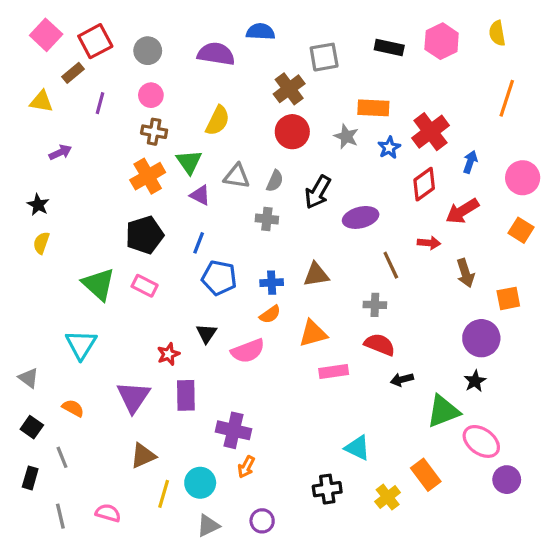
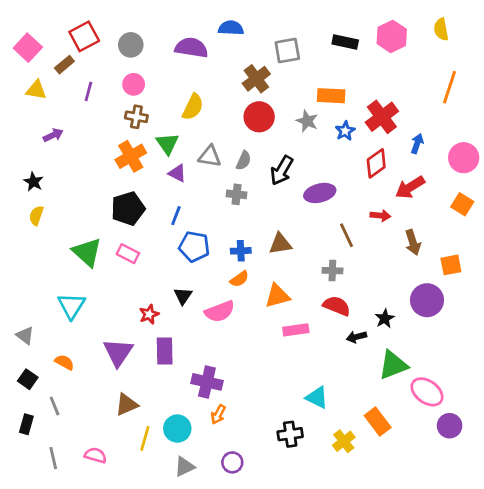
pink square: (46, 35) -> (28, 48), moved
black star: (475, 381) -> (385, 319), moved

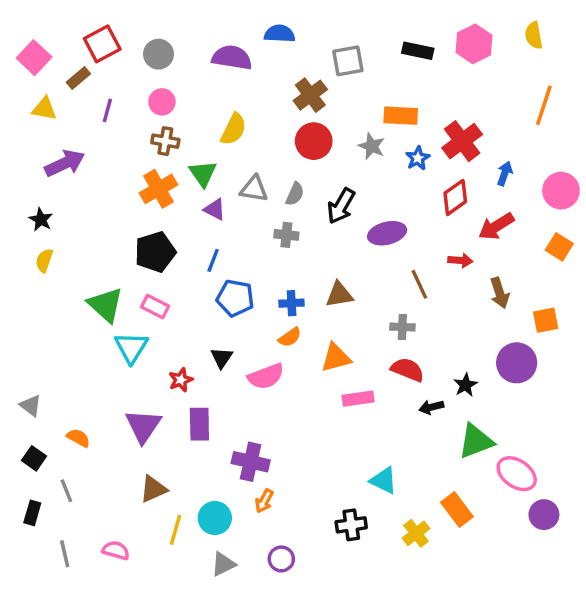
purple arrow: (53, 135) -> (65, 163), size x1.6
cyan triangle: (72, 306) -> (131, 347), moved

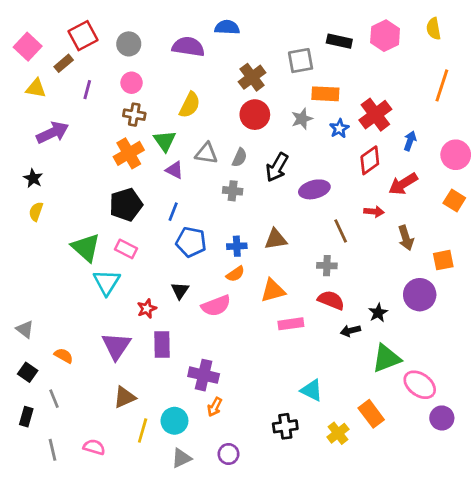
gray square: (348, 61) -> (301, 61), moved
gray star: (372, 146) -> (302, 119), turned 30

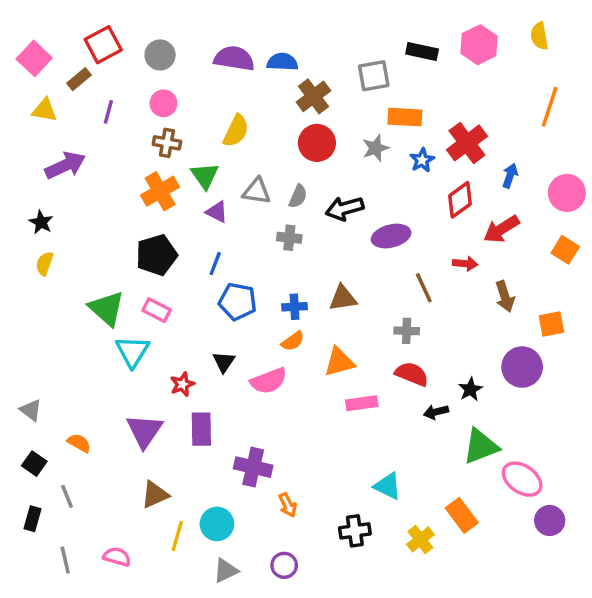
blue semicircle: (227, 27) -> (282, 62), moved
black arrow: (277, 167) -> (345, 208), turned 44
orange arrow: (215, 407) -> (288, 505), moved, turned -54

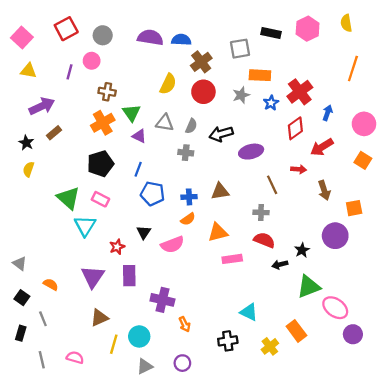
brown rectangle: (79, 79) -> (54, 133), moved
pink circle: (163, 103) -> (92, 61), moved
yellow semicircle: (236, 131) -> (168, 84), moved

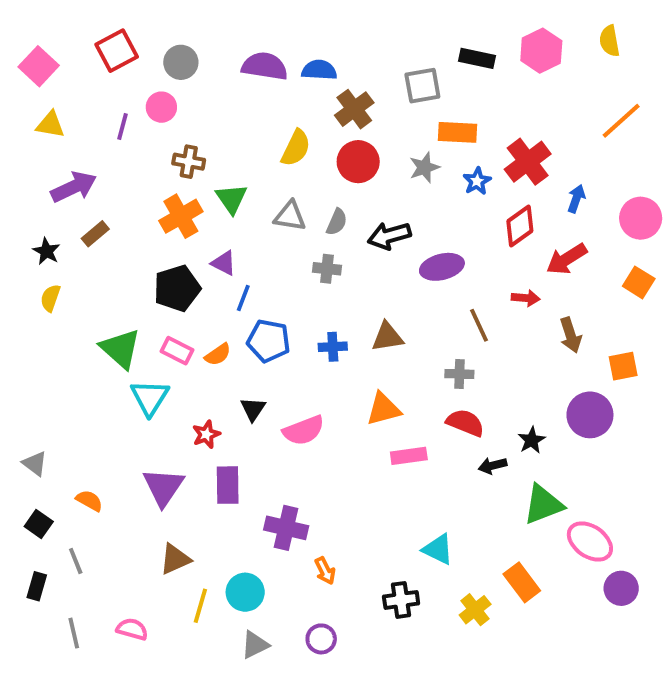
orange line: (353, 69) -> (621, 121), turned 30
purple triangle: (139, 136) -> (224, 263), moved
orange semicircle: (188, 219) -> (218, 355), moved

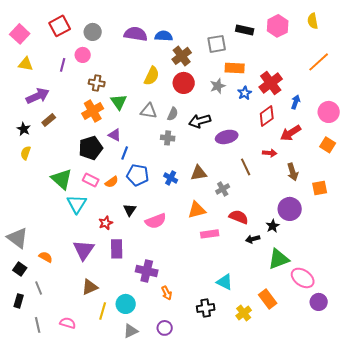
blue cross: (333, 347) -> (171, 178), turned 32
gray cross: (459, 374) -> (223, 189), moved, turned -32
purple circle: (590, 415) -> (290, 209), moved
gray triangle: (35, 464) -> (18, 238), size x1.6

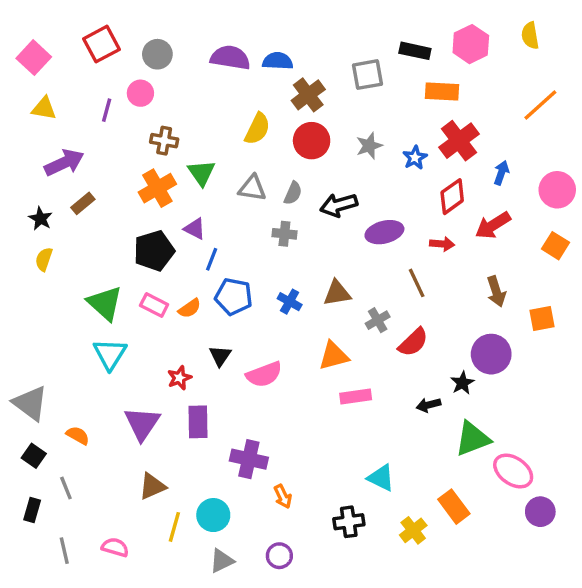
orange rectangle: (235, 68) -> (442, 91), moved
red arrow: (270, 153) -> (442, 244), moved
cyan triangle: (77, 204) -> (110, 354), moved
red semicircle: (239, 217) -> (413, 342), moved, turned 114

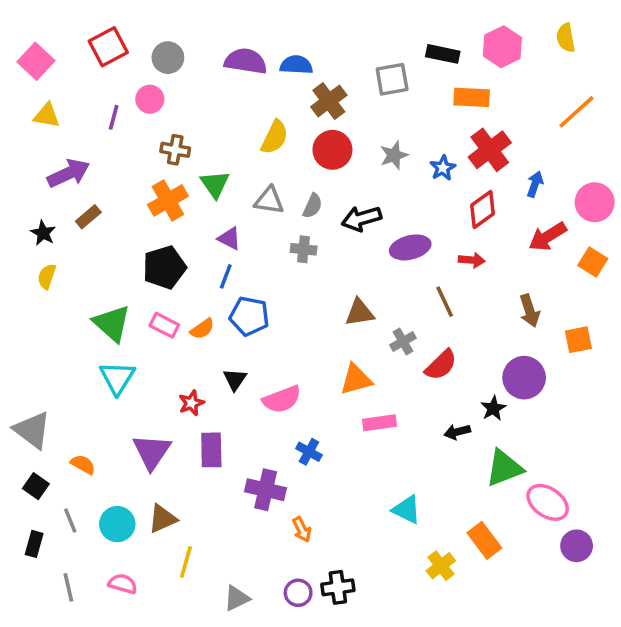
red arrow: (493, 225) -> (548, 237), moved
purple triangle: (195, 229) -> (229, 238), moved
blue cross: (290, 302) -> (309, 452), moved
cyan circle: (213, 515) -> (117, 524), moved
black cross: (349, 522) -> (338, 587), moved

